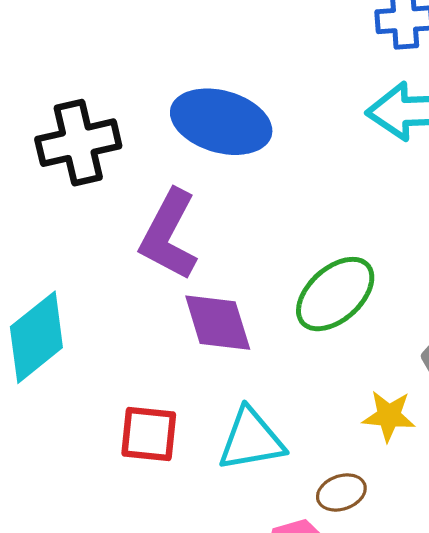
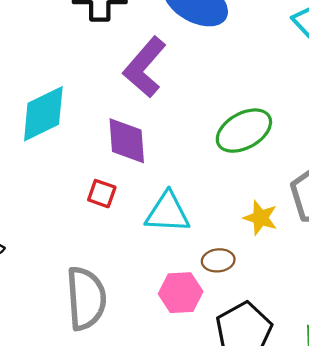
purple diamond: (218, 323) -> (127, 141), moved
red square: (149, 434) -> (102, 194), size x0.7

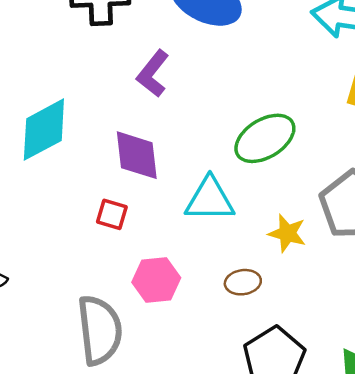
purple L-shape: (145, 67) -> (153, 74), size x0.7
cyan triangle: (167, 213) -> (210, 199), moved
pink hexagon: (181, 293) -> (156, 280), moved

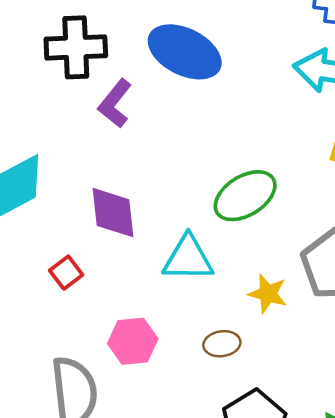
purple L-shape: (153, 74) -> (115, 103), moved
red square: (112, 214) -> (66, 273), moved, turned 36

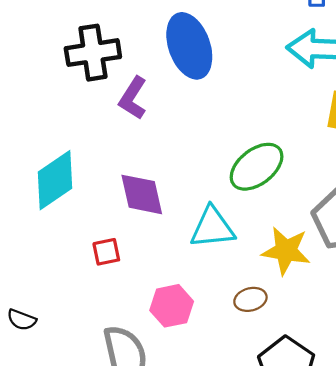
blue ellipse: (185, 52) -> (189, 46), turned 50
red square: (66, 273) -> (106, 252), turned 32
yellow star: (268, 294) -> (286, 251), size x1.4

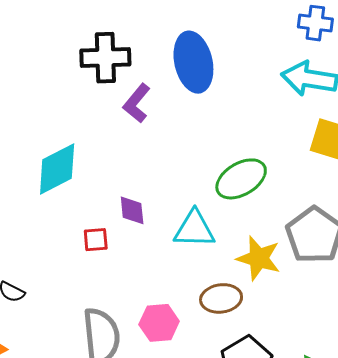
purple diamond: (142, 194) -> (132, 210), moved, size x0.7
brown ellipse: (250, 299) -> (221, 298), size x1.4
pink hexagon: (172, 306) -> (159, 323), moved

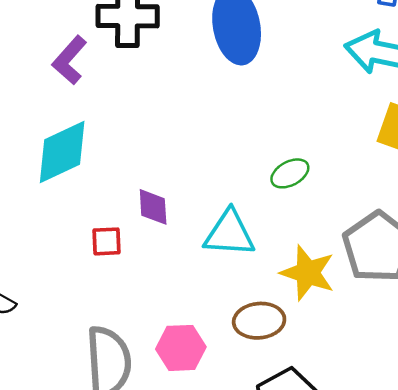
purple L-shape: (137, 103) -> (70, 60), moved
green ellipse: (241, 179) -> (290, 173), size x0.6

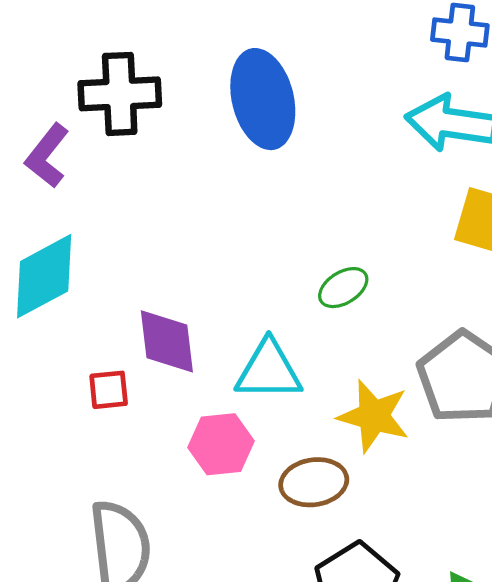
purple diamond: (153, 207) -> (167, 341), size x1.4
pink hexagon: (181, 348) -> (221, 444), moved

